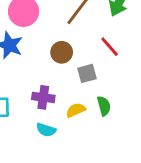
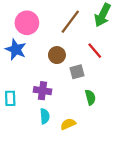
yellow semicircle: (76, 110) -> (68, 124), moved
cyan semicircle: (46, 130) -> (45, 116), turned -112

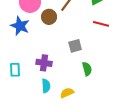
red line: (95, 51) -> (101, 24), moved, turned -35
brown circle: (57, 55) -> (49, 17), moved

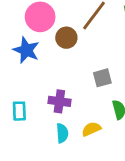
yellow semicircle: (67, 93) -> (91, 129), moved

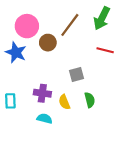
yellow semicircle: (91, 129) -> (64, 102), moved, turned -88
cyan semicircle: (62, 133) -> (45, 119), turned -72

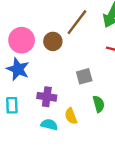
pink circle: (27, 26) -> (22, 40), moved
blue star: (16, 52) -> (18, 69), moved
yellow semicircle: (64, 102) -> (71, 116), moved

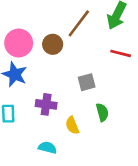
cyan semicircle: (49, 125) -> (47, 148), moved

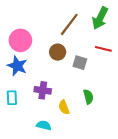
brown circle: (53, 44) -> (58, 52), moved
gray square: (87, 82) -> (80, 63), moved, turned 32

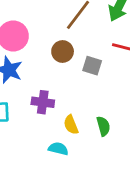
green semicircle: (88, 97) -> (103, 126), moved
cyan semicircle: (44, 125) -> (58, 149), moved

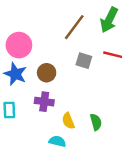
brown circle: (63, 51) -> (47, 73), moved
gray square: (92, 66) -> (84, 61), moved

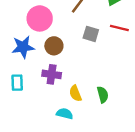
pink circle: (19, 45) -> (40, 18), moved
blue star: (15, 74) -> (23, 47), turned -30

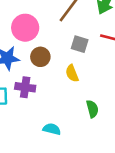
purple cross: (52, 74) -> (25, 87), moved
yellow semicircle: (75, 93) -> (72, 73), moved

